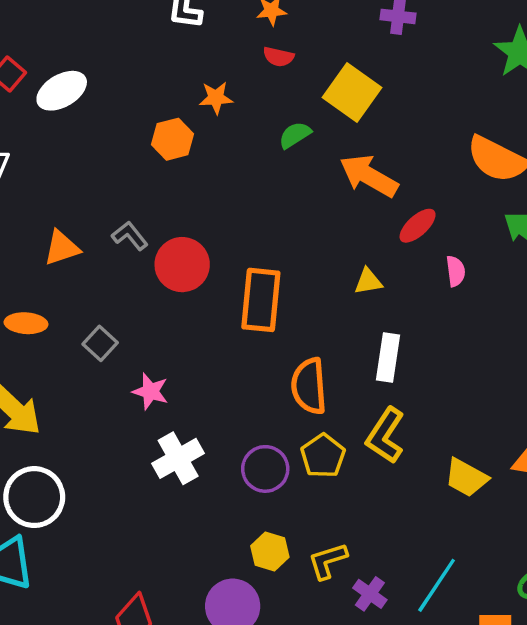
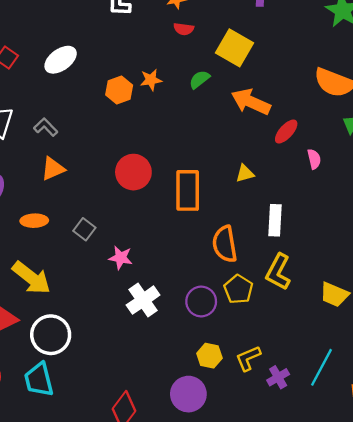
white ellipse: (62, 91) -> (61, 60), moved
orange star: (216, 98) -> (151, 80), moved
gray L-shape: (130, 236) -> (46, 127), moved
yellow triangle: (368, 281) -> (245, 173), moved
purple cross: (370, 594) -> (278, 377), turned 30

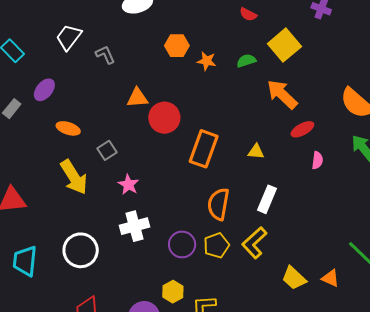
orange star: (151, 80) -> (207, 61), moved
orange triangle: (53, 169) -> (137, 98), moved
yellow arrow: (31, 278) -> (74, 177), moved
white circle: (51, 335) -> (81, 250), moved

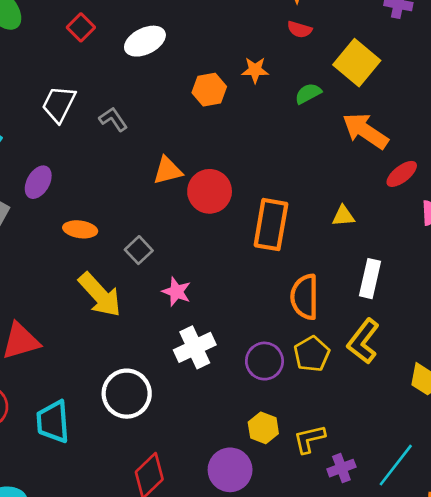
orange star: (207, 61) -> (255, 70), moved

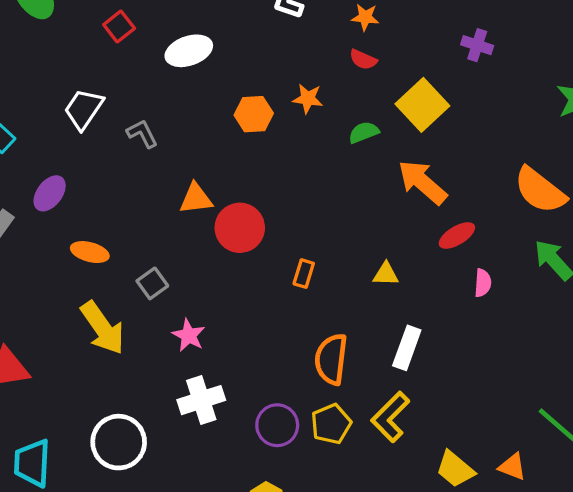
orange rectangle: (271, 225) -> (304, 274), size x0.5

